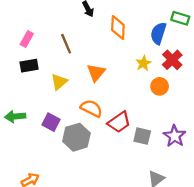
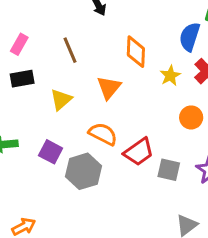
orange diamond: (118, 28) -> (136, 52), moved
orange circle: (160, 86) -> (191, 117), moved

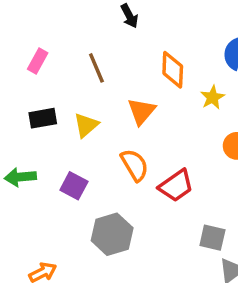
black rectangle: (22, 79) -> (43, 118), moved
orange semicircle: (103, 134) -> (135, 165), turned 32
gray square: (169, 170) -> (212, 238), moved
gray hexagon: (84, 171) -> (112, 234), moved

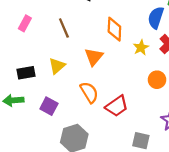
black rectangle: (43, 118) -> (26, 73), moved

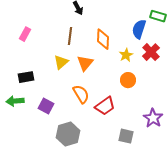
brown line: (64, 28) -> (70, 36), moved, turned 30
yellow triangle: (57, 66) -> (61, 62), moved
orange circle: (157, 80) -> (128, 80), moved

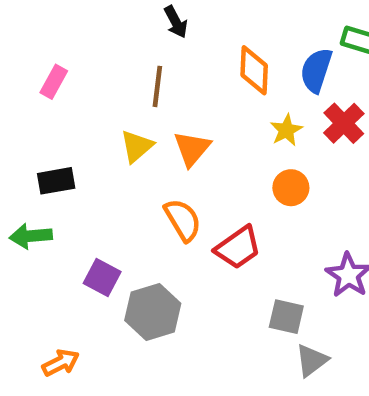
orange diamond: (103, 39) -> (254, 70), moved
purple square: (46, 106) -> (102, 277), moved

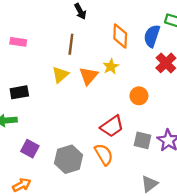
pink rectangle: (54, 82) -> (18, 42), turned 70
yellow star: (286, 130) -> (111, 67), moved
orange semicircle: (183, 220) -> (104, 154), moved
purple square: (102, 277) -> (30, 149), moved
gray square: (286, 317) -> (142, 140), moved

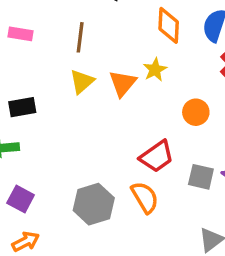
brown line: (71, 44) -> (80, 37), moved
purple square: (30, 149) -> (21, 199), moved

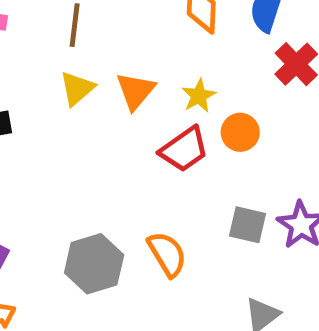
yellow star: (155, 70) -> (199, 96), moved
red trapezoid: (157, 156) -> (184, 149), moved

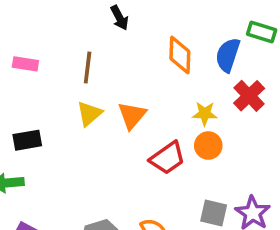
yellow star: (199, 96) -> (205, 114), moved, turned 30

